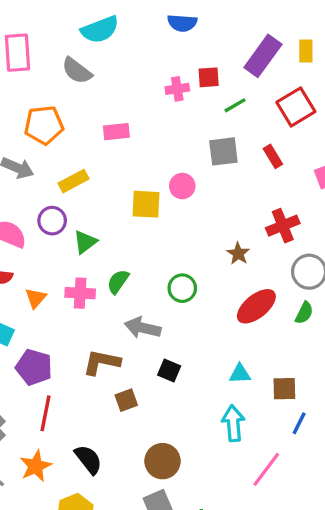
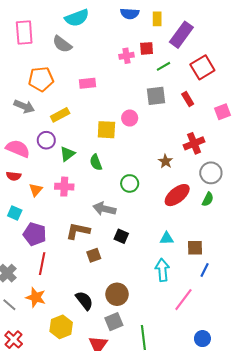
yellow rectangle: (306, 51) -> (157, 19), moved
green semicircle: (118, 282) -> (96, 162), moved, turned -56
black semicircle: (88, 459) -> (84, 301), moved
orange star: (36, 466) -> (36, 297), turned -30

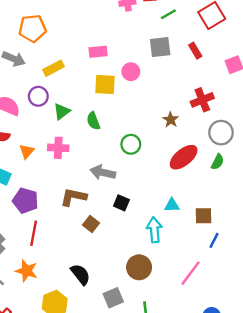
pink rectangle: (87, 83) -> (98, 52), moved
brown square: (94, 255) -> (91, 224), turned -32
cyan arrow: (162, 270) -> (154, 230), moved
brown circle: (117, 294) -> (139, 267), moved

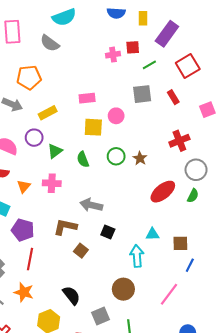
brown star: (171, 120) -> (140, 158), moved
green circle: (131, 144) -> (116, 156), moved

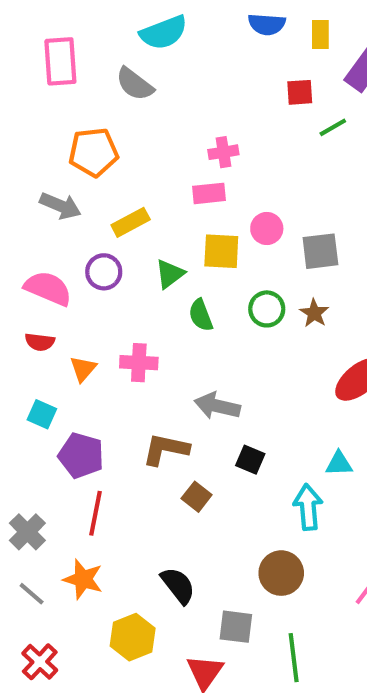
pink cross: (113, 55) -> (223, 152), moved
gray square: (142, 94) -> (320, 251), moved
green triangle: (55, 151) -> (170, 274), moved
gray square: (101, 316) -> (236, 627), turned 30

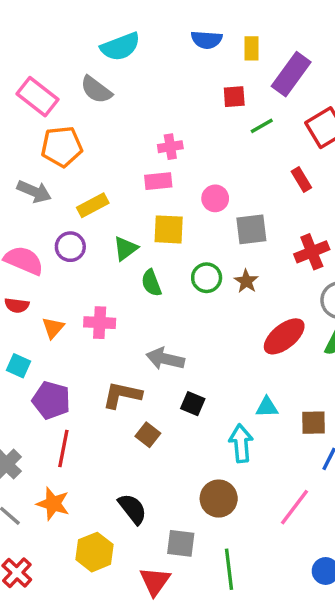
pink rectangle: (60, 61) -> (38, 97), moved, turned -48
pink circle: (267, 228) -> (215, 198), moved

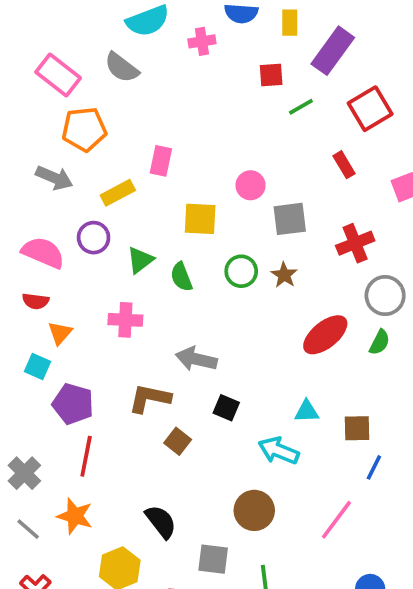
pink cross: (170, 147) -> (202, 41), moved
pink rectangle: (158, 181) -> (161, 161), moved, turned -72
green triangle: (125, 248) -> (140, 260), moved
orange triangle: (53, 328) -> (60, 333), moved
cyan arrow: (241, 443) -> (279, 451), turned -63

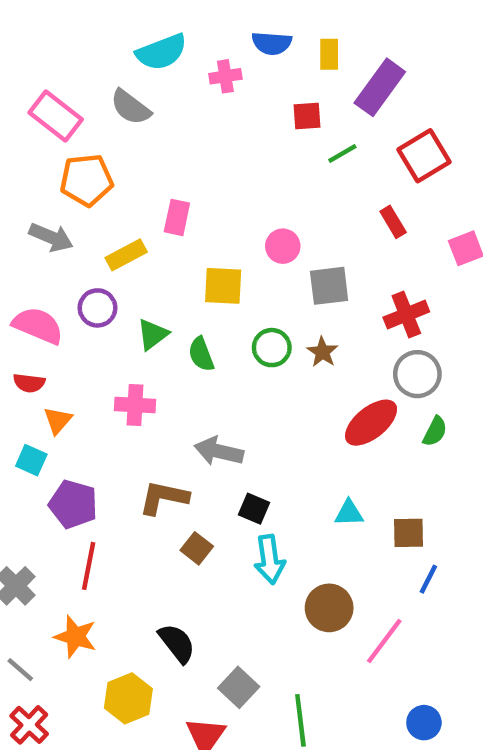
gray circle: (385, 296) -> (417, 374), moved
cyan arrow: (279, 451) -> (270, 559), moved, turned -120
brown circle: (254, 510) -> (329, 608), moved
gray line: (28, 529) -> (20, 670), moved
gray square: (213, 559) -> (239, 687), turned 36

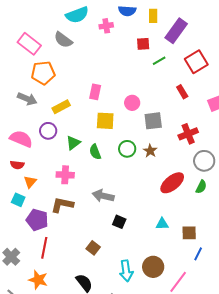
pink rectangle: (177, 217) -> (95, 92), moved
gray circle: (417, 374) -> (204, 161), moved
brown L-shape: (164, 498) -> (62, 205), moved
brown square: (197, 548) -> (93, 248), moved
cyan arrow: (270, 559) -> (126, 271), moved

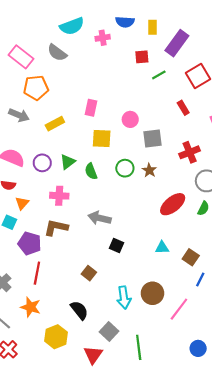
purple circle: (48, 131) -> (42, 163), moved
brown square: (189, 233) -> (191, 257), turned 35

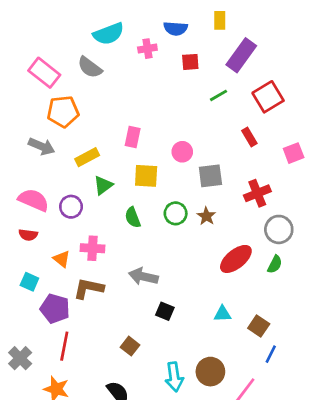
yellow rectangle: (152, 27) -> (220, 20), moved
red square: (142, 57) -> (190, 62), moved
green triangle: (68, 162) -> (103, 185), moved
orange triangle: (22, 203) -> (62, 259), moved, turned -32

